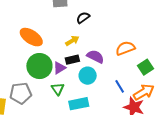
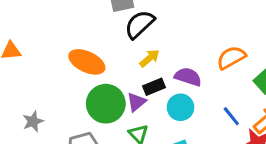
black semicircle: (83, 18) -> (140, 24), moved, size x1.5

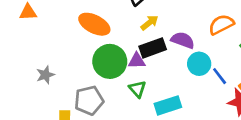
black rectangle: (154, 87) -> (153, 48), size x1.4
purple triangle: (136, 102) -> (137, 61), turned 36
cyan circle: (180, 107) -> (199, 64), moved

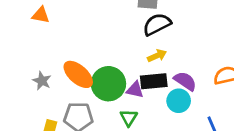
orange ellipse: (94, 24) -> (78, 74), moved
cyan circle: (199, 64) -> (179, 101), moved
gray star: (45, 75) -> (42, 81), turned 30

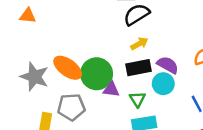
gray star: (42, 81) -> (34, 77), size x1.6
purple triangle: (135, 90) -> (111, 89), moved
green triangle: (129, 118) -> (137, 99), moved

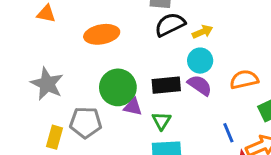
yellow arrow: (139, 44) -> (202, 32), moved
orange ellipse: (68, 68) -> (102, 34), moved, turned -52
cyan circle: (163, 84) -> (200, 61), moved

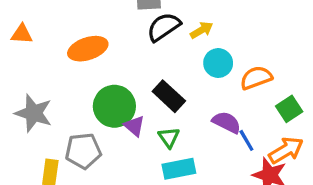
cyan circle: (200, 61) -> (218, 63), moved
black rectangle: (166, 85) -> (169, 96), turned 56
purple semicircle: (200, 85) -> (227, 122), moved
purple triangle: (133, 107) -> (134, 126), turned 36

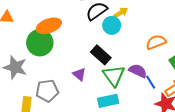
cyan circle: (218, 63) -> (112, 25), moved
green circle: (114, 106) -> (40, 43), moved
green triangle: (169, 137) -> (114, 76), moved, size x1.6

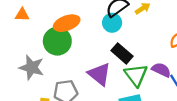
cyan circle: (112, 25) -> (112, 23), moved
purple triangle: (79, 74) -> (99, 74), size x1.6

